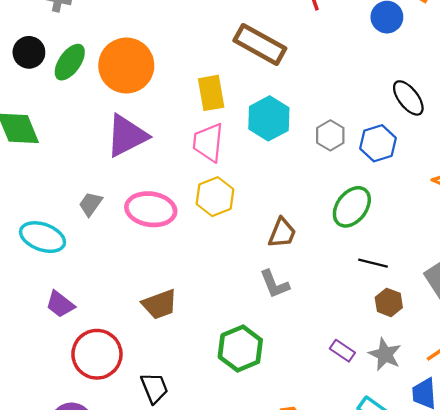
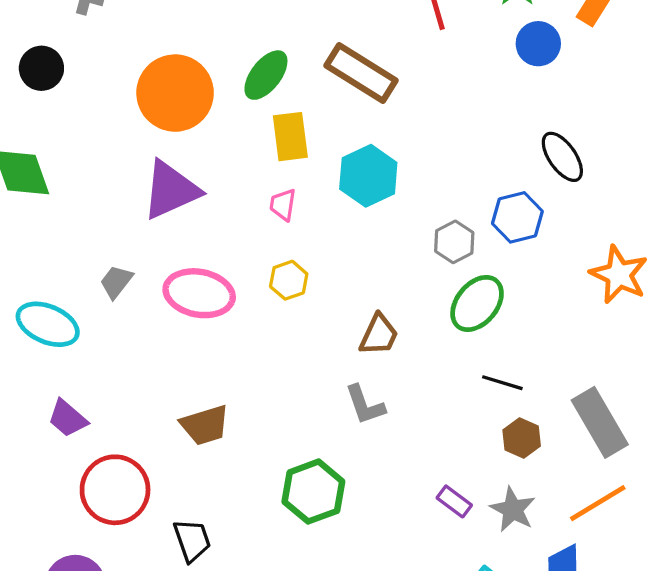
green ellipse: (70, 62) -> (266, 75), moved
gray hexagon: (330, 135) -> (454, 242), moved
pink trapezoid: (208, 142) -> (283, 205), size x0.6
yellow hexagon: (215, 197) -> (289, 280), size x0.7

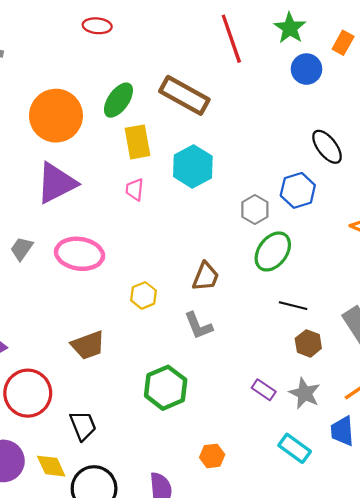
yellow hexagon: (289, 280) -> (144, 295), moved

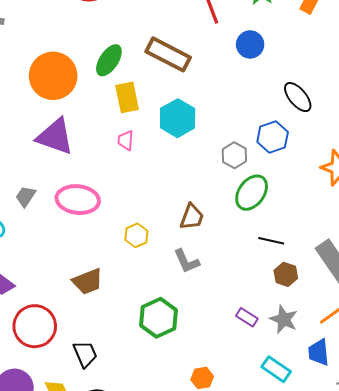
blue circle: (306, 69) -> (250, 44), moved
purple triangle: (56, 183) -> (55, 137), turned 48

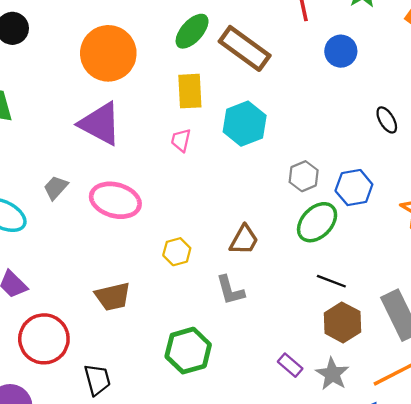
green ellipse: (109, 60) -> (192, 31), moved
black ellipse: (298, 97) -> (387, 120), size x0.7
blue hexagon: (273, 137) -> (354, 188), moved
brown hexagon: (286, 274) -> (342, 322), size x1.4

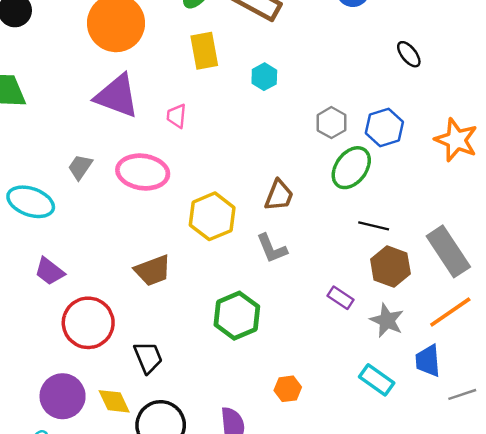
cyan hexagon: (245, 124) -> (264, 77), size x0.6
pink trapezoid: (181, 140) -> (176, 116), moved
yellow hexagon: (177, 252) -> (212, 216), size x1.6
purple rectangle: (290, 365) -> (341, 298), moved

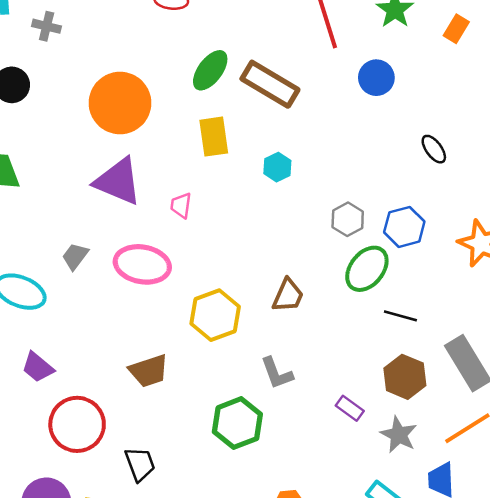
black line: (374, 226) -> (400, 316), moved
gray L-shape: (272, 248) -> (277, 373), moved

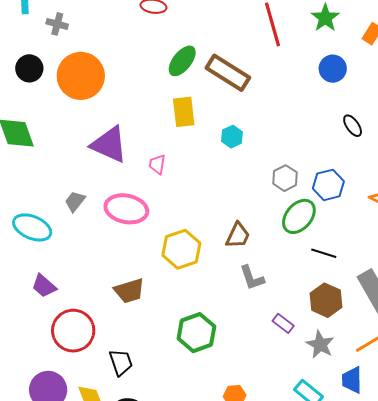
blue circle: (376, 78) -> (333, 69), moved
orange circle: (120, 103) -> (81, 76), moved
gray L-shape: (277, 373) -> (252, 278), moved

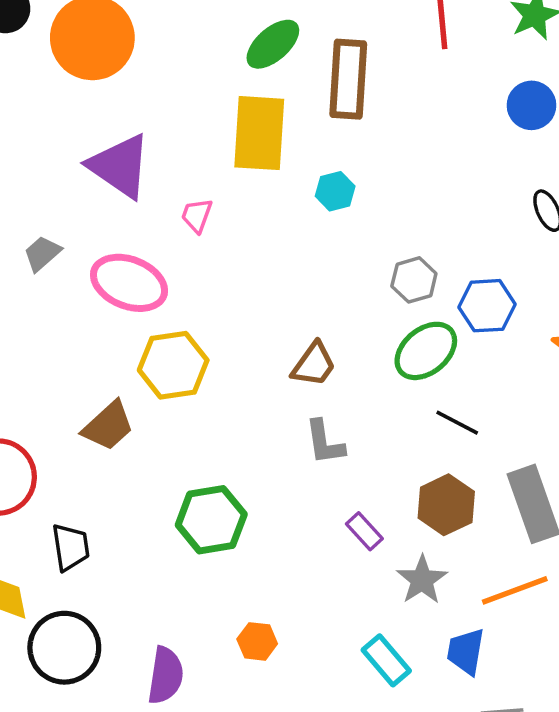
brown rectangle: (228, 73) -> (348, 79), turned 51
yellow rectangle: (184, 112) -> (259, 133), size x1.4
yellow hexagon: (181, 249) -> (173, 365), moved
brown trapezoid: (129, 291) -> (108, 426), turned -36

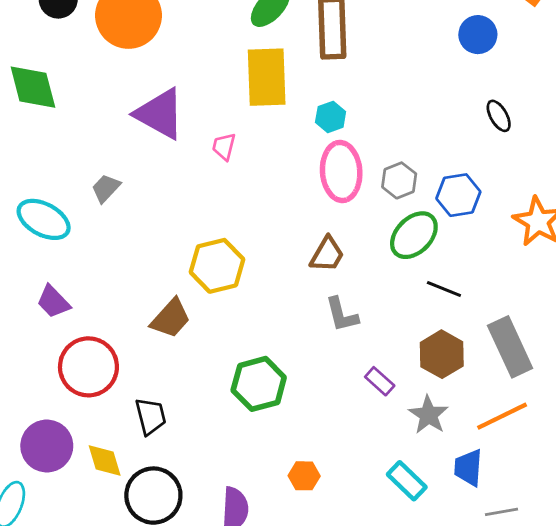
pink ellipse: (129, 283) -> (341, 171), moved, turned 70

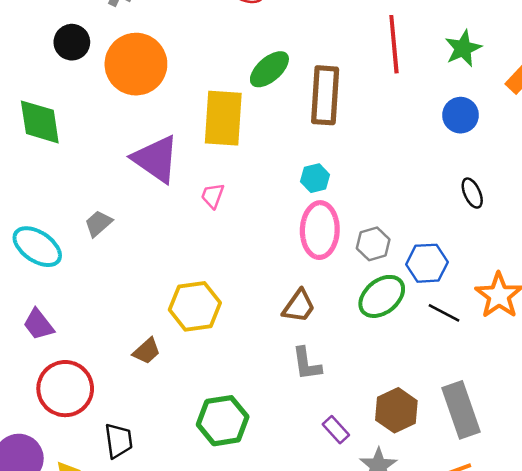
yellow rectangle: (267, 77) -> (223, 118), moved
black line: (444, 289) -> (444, 313), moved
brown trapezoid: (171, 318) -> (147, 351), size x0.7

